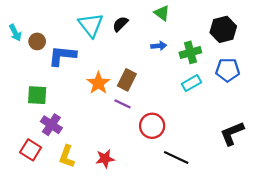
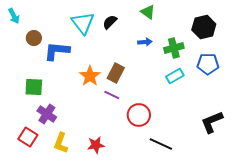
cyan arrow: (15, 33) -> (14, 16), moved

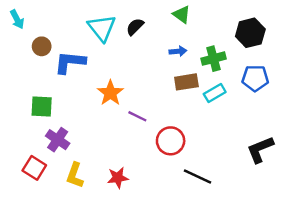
brown rectangle: (116, 73) -> (186, 82), moved, turned 54

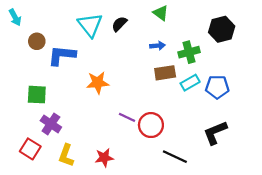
blue pentagon: (255, 78) -> (217, 87), moved
orange star: (110, 93) -> (98, 83), turned 30
purple line: (137, 116) -> (127, 117), moved
black L-shape: (260, 149) -> (215, 133), moved

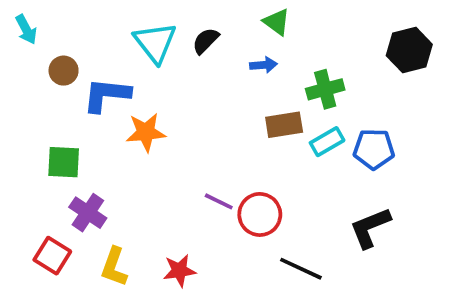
black hexagon: (222, 29) -> (409, 50), moved
blue arrow: (157, 46) -> (264, 65), moved
orange star: (98, 83) -> (146, 132), moved

